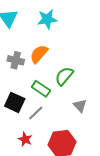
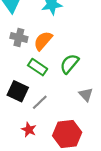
gray cross: (16, 60) -> (19, 37), moved
green rectangle: (41, 89) -> (38, 67), moved

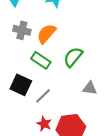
gray triangle: (86, 95) -> (90, 88), turned -40
red star: (29, 130) -> (44, 124), moved

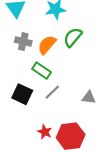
green semicircle: (73, 57) -> (73, 37), moved
gray line: (43, 96) -> (52, 92), moved

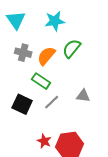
gray triangle: (89, 97) -> (83, 96), moved

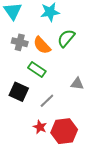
orange semicircle: (46, 56) -> (42, 45), turned -84
gray line: (52, 102) -> (47, 101), moved

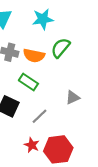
orange semicircle: (42, 45) -> (34, 56), turned -36
gray triangle: (77, 84) -> (73, 98), turned -32

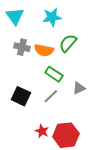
green rectangle: (28, 82) -> (54, 74), moved
gray line: (40, 116) -> (51, 96), moved

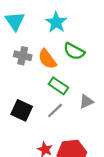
cyan star: (52, 17) -> (56, 22), turned -30
green semicircle: (68, 43) -> (74, 51), turned -102
orange semicircle: (44, 50) -> (47, 59), turned 42

